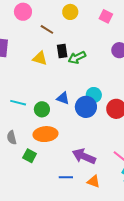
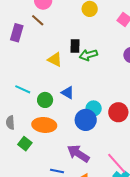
brown line: (47, 29) -> (38, 20), moved
yellow triangle: (40, 58) -> (55, 60), moved
cyan circle: (94, 95) -> (94, 108), moved
blue circle: (86, 107) -> (86, 120), moved

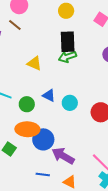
black rectangle: (75, 46) -> (68, 42), moved, size x1.5
cyan circle: (94, 108) -> (70, 103), moved
blue circle: (86, 120) -> (43, 139), moved

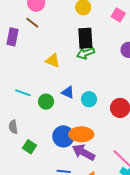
orange ellipse: (27, 129) -> (81, 134), moved

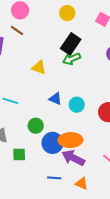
black rectangle: (85, 38) -> (71, 44), turned 40
green circle: (46, 102) -> (36, 126), moved
green square: (29, 147) -> (19, 155), turned -32

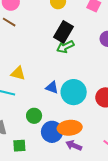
yellow triangle: (39, 67) -> (18, 73), moved
cyan circle: (77, 105) -> (74, 92), size x1.6
purple arrow: (73, 158) -> (74, 145), size x0.7

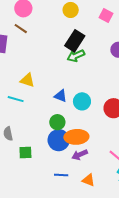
cyan circle: (74, 92) -> (82, 101), size x0.7
green circle: (34, 116) -> (57, 122), moved
purple arrow: (74, 145) -> (80, 155), turned -49

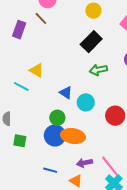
green arrow: (76, 56) -> (98, 70), moved
purple arrow: (80, 155) -> (84, 163), moved

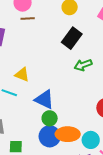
brown line: (41, 18) -> (28, 19), moved, turned -40
blue triangle: (66, 93) -> (44, 99), moved, size x1.5
cyan circle: (86, 102) -> (91, 140), moved

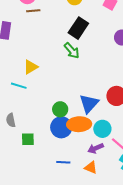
green arrow: (83, 65) -> (72, 51), moved, turned -108
yellow triangle: (22, 75) -> (31, 67), turned -49
blue triangle: (44, 99) -> (89, 104), moved, turned 50

